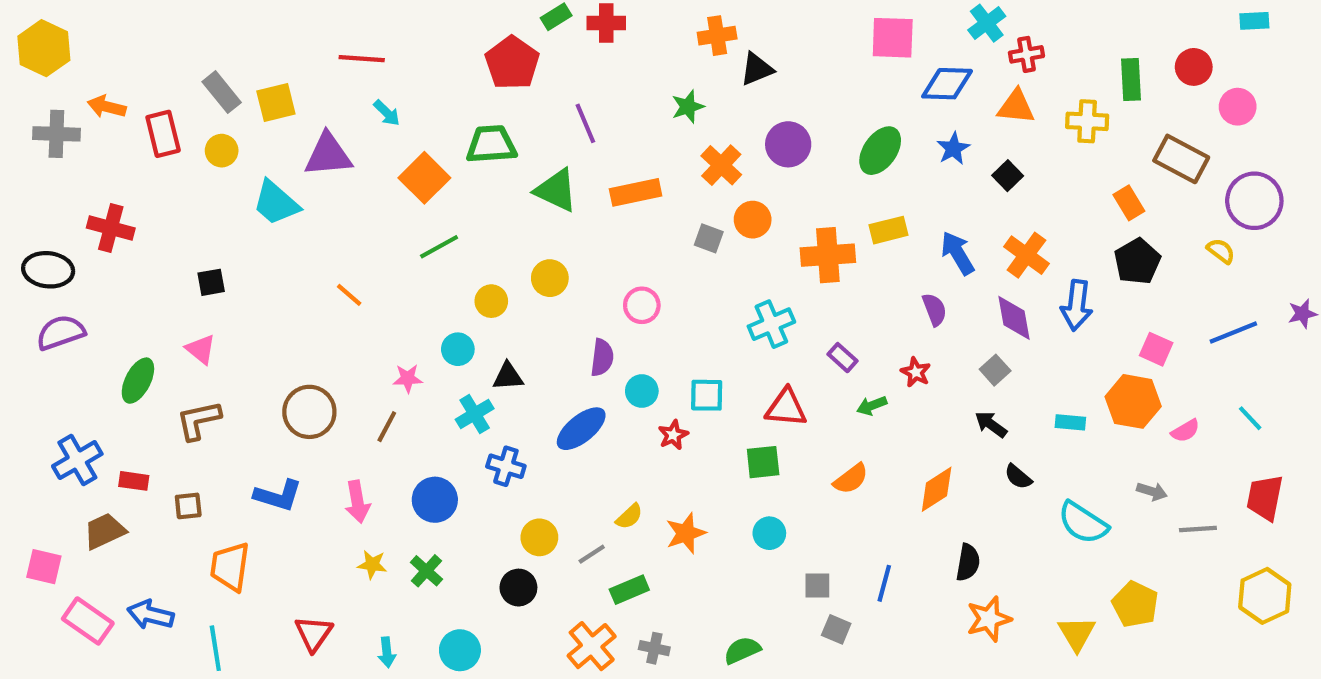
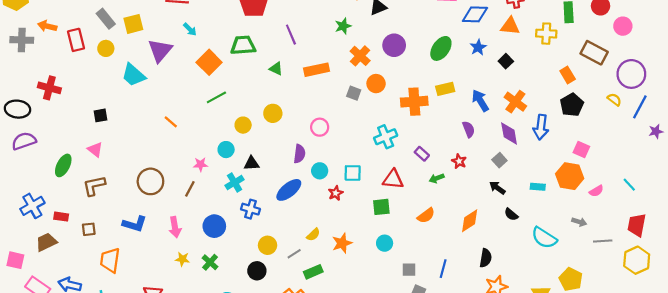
purple triangle: (328, 155) -> (160, 51), turned -45
green triangle: (556, 190) -> (276, 69), size x0.6
blue line: (1233, 332) -> (640, 107), moved, turned -40
yellow hexagon: (1265, 596) -> (637, 260), moved

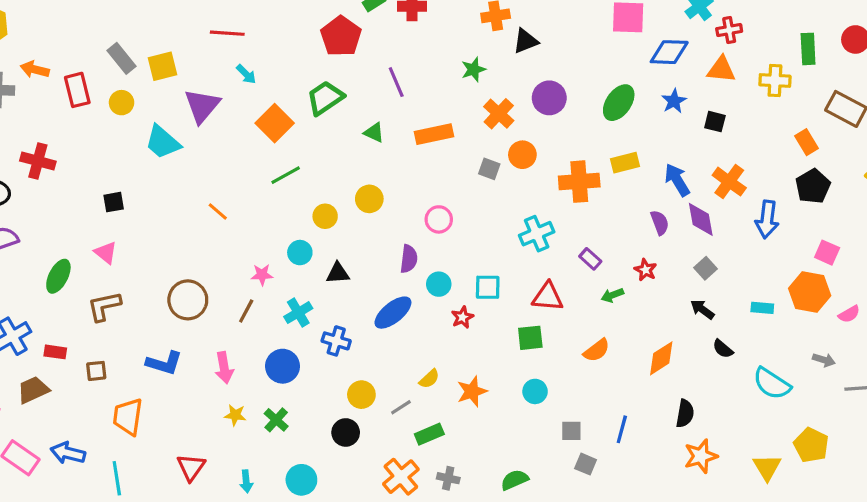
green trapezoid: (243, 45) -> (325, 98), turned -30
black square: (506, 61) -> (715, 122), turned -32
purple diamond: (509, 134) -> (701, 219), moved
cyan cross: (235, 182) -> (298, 313), moved

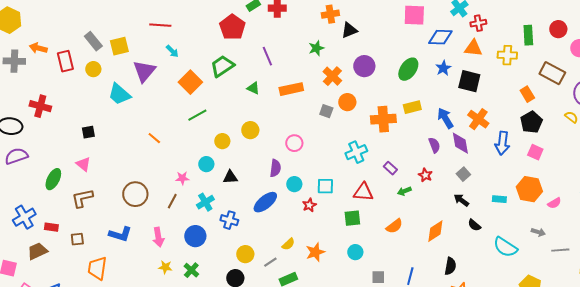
black square: (715, 122) -> (469, 81), size x1.6
pink square: (827, 253) -> (535, 152), moved

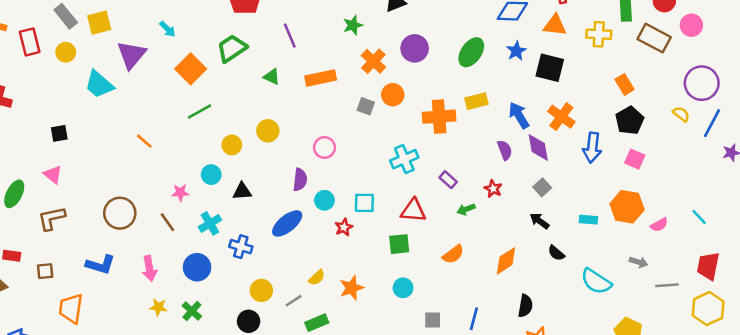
brown rectangle: (552, 73) -> (654, 38), moved
brown line: (172, 201) -> (167, 222), turned -63

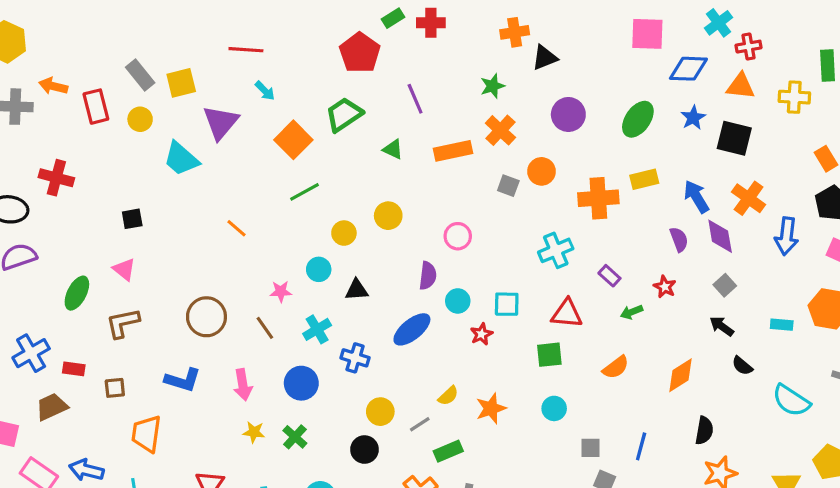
orange cross: (373, 61) -> (500, 130), moved

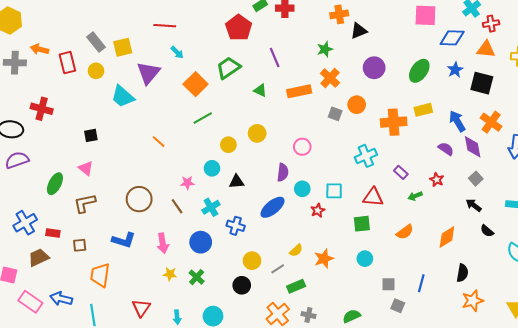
purple semicircle: (679, 239) -> (446, 149), turned -35

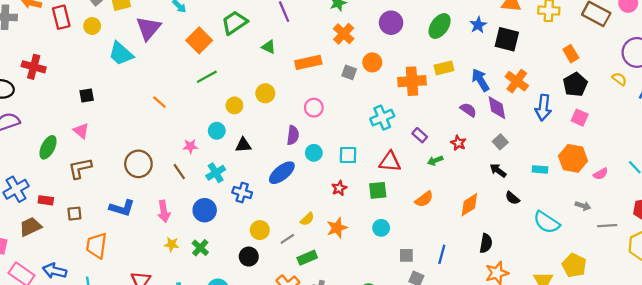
orange rectangle: (299, 91) -> (308, 62), moved
red star: (318, 210) -> (339, 188), moved

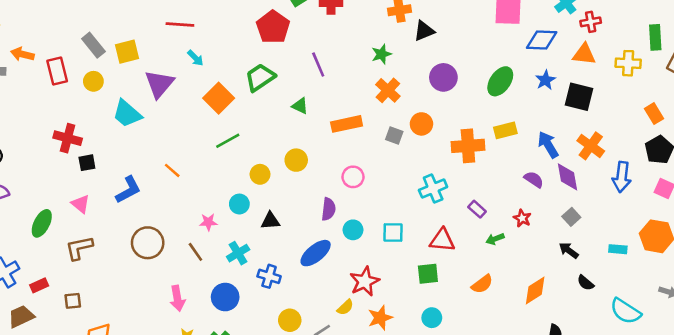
red cross: (34, 67) -> (68, 138), moved
red star: (339, 188) -> (365, 282), moved, size x1.6
red rectangle: (46, 200) -> (39, 285), turned -32
blue L-shape: (122, 208) -> (128, 190), moved, turned -45

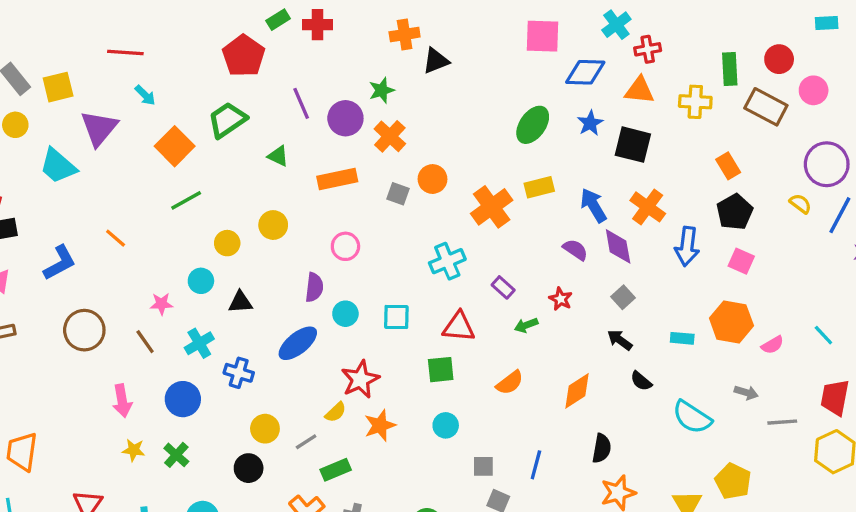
purple circle: (443, 77) -> (345, 118), moved
orange cross: (468, 146) -> (492, 207), turned -32

